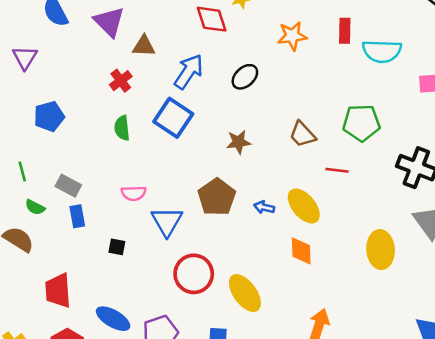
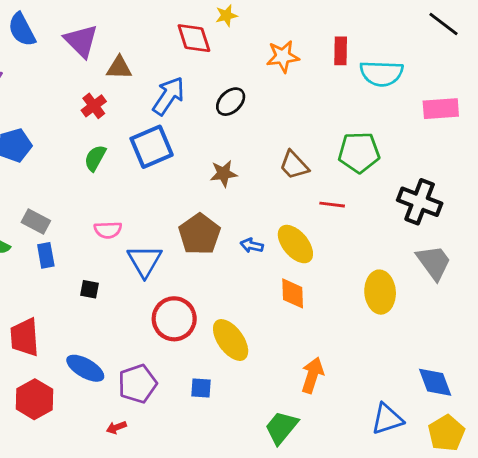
blue square: (173, 118) -> (152, 147), turned 33
green semicircle: (122, 128) -> (95, 158), turned 35

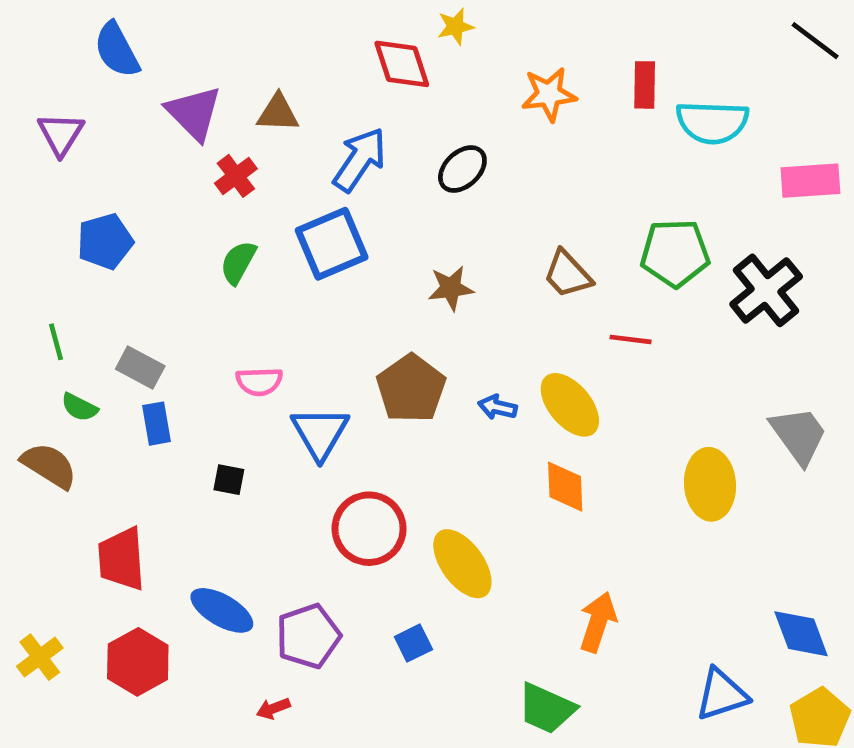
purple triangle: (81, 41) -> (194, 113), moved
black cross: (420, 202) -> (766, 290), moved, turned 30
blue square: (201, 388) -> (413, 643), turned -30
green trapezoid: (281, 427) -> (547, 708), turned -105

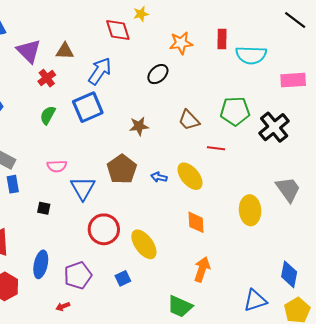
black ellipse: (462, 169) -> (158, 74), moved
orange diamond: (565, 487) -> (196, 222), moved
blue ellipse: (222, 610) -> (41, 264), turned 72
blue diamond: (801, 634) -> (289, 274), turned 32

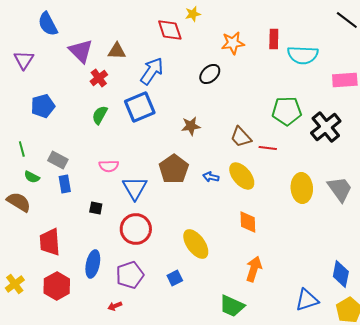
brown trapezoid: (189, 120) -> (241, 137), moved
yellow ellipse: (250, 210) -> (302, 188), moved
red circle: (104, 229) -> (136, 229), moved

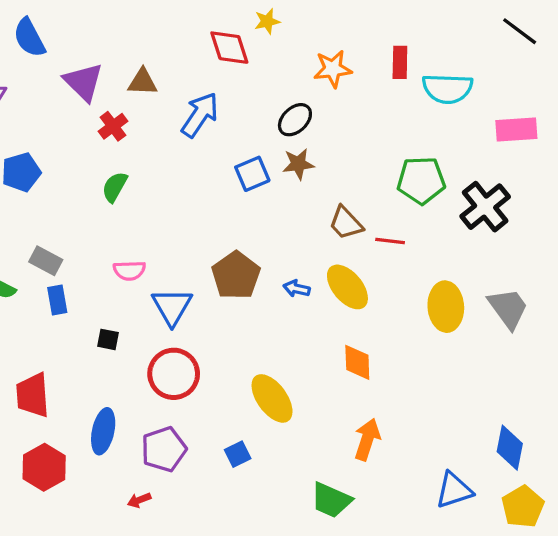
blue square: (140, 107) -> (252, 174), moved, size x0.7
brown star: (191, 126) -> (298, 164), moved

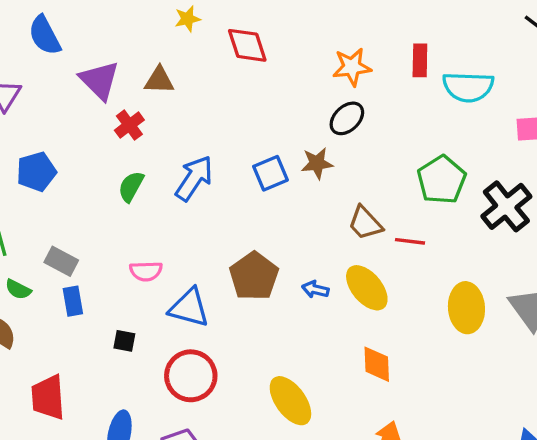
yellow star: (267, 21) -> (187, 19), moved
blue arrow: (200, 115) -> (194, 178), moved
black ellipse: (295, 120) -> (347, 118), moved
green pentagon: (421, 180) -> (442, 180), turned -30
blue triangle: (172, 307) -> (189, 308), turned -45

